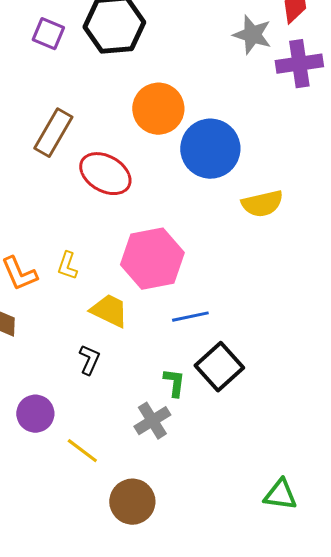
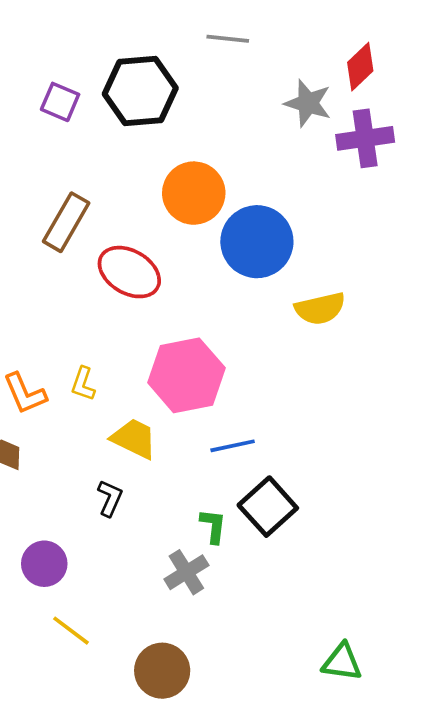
yellow line: (82, 451) -> (71, 631), moved

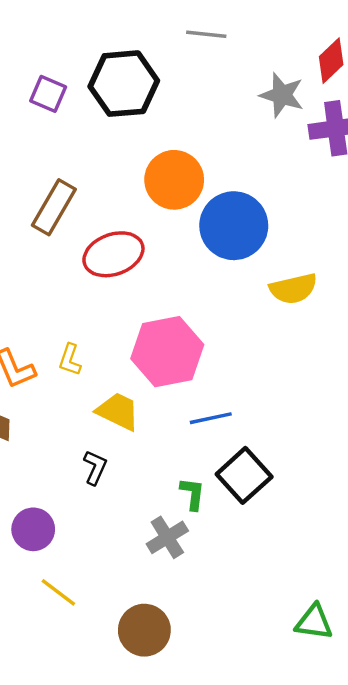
red ellipse: (129, 272) -> (113, 254), turned -50

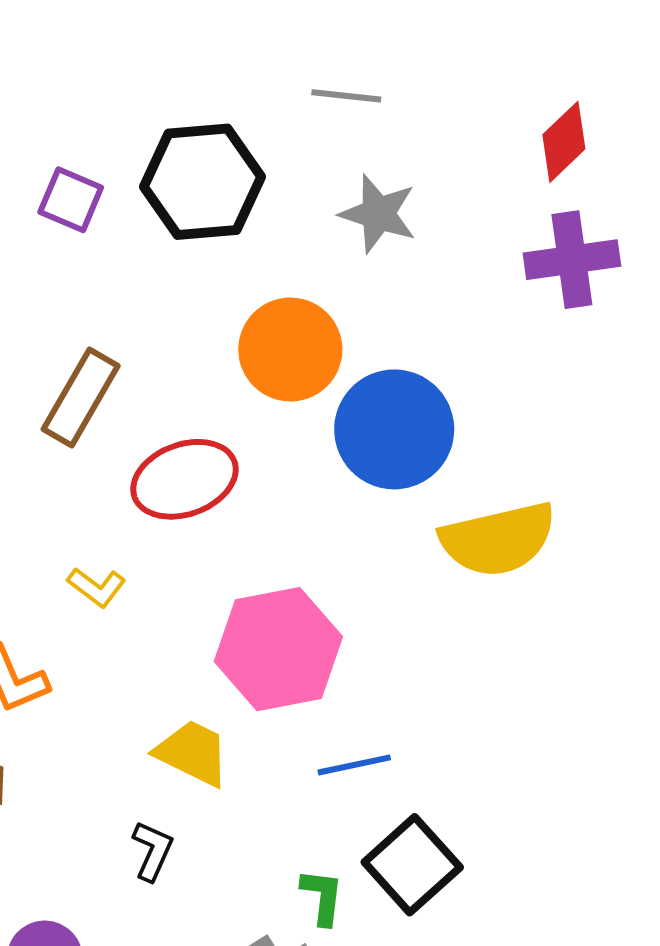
gray star: (282, 95) -> (378, 214), moved
yellow semicircle: (293, 289) -> (498, 539), size x1.4
yellow L-shape: (70, 360) -> (97, 587), moved, turned -72

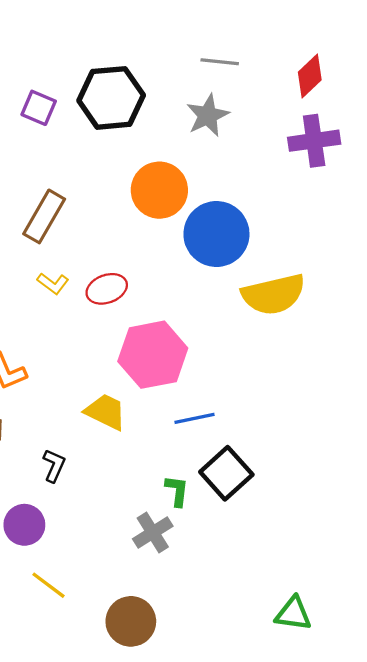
gray line: (346, 96) -> (220, 62), moved
gray star: (378, 214) -> (208, 115), turned 30
red ellipse: (184, 479) -> (107, 289), moved, size x0.7
yellow L-shape: (97, 587) -> (53, 283), moved
black L-shape: (153, 851) -> (54, 466), moved

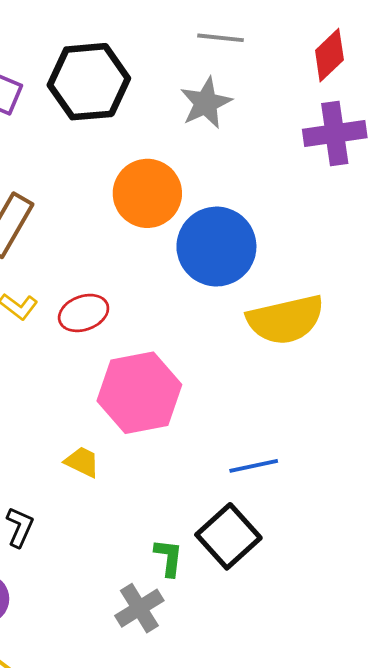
yellow trapezoid: (106, 412) -> (82, 462), size x0.7
blue line: (194, 418) -> (254, 466), moved

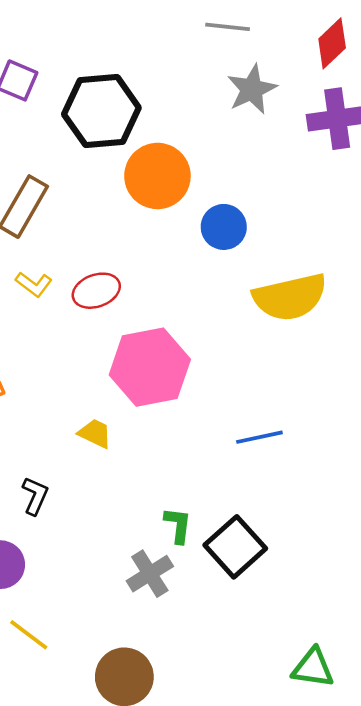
black hexagon: (89, 82) -> (101, 111), moved
gray star: (206, 103) -> (252, 89), moved
blue circle: (216, 247) -> (224, 227), size x0.6
black square: (228, 536) -> (235, 547), moved

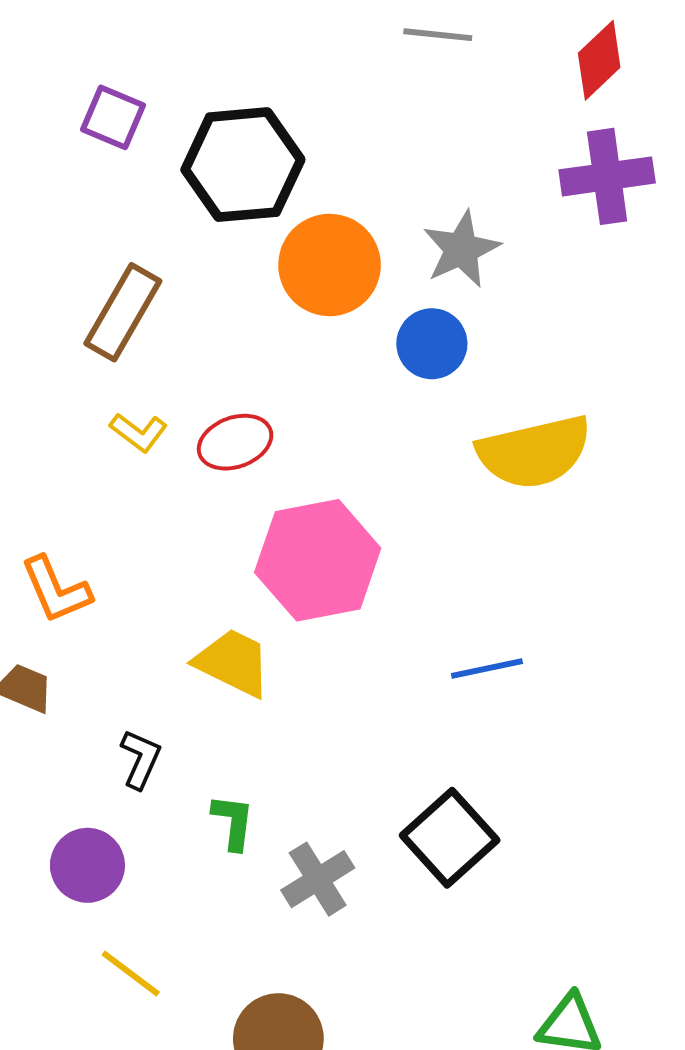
gray star: (252, 89) -> (461, 249), moved
yellow trapezoid: (95, 433) -> (233, 663), size x1.5
green L-shape: (178, 525) -> (233, 822), moved

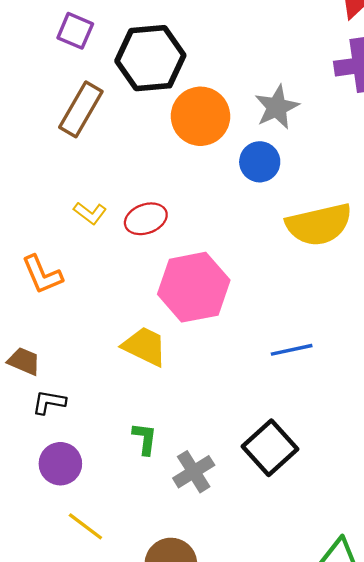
brown rectangle: (123, 312) -> (81, 109), moved
orange L-shape: (56, 590) -> (42, 275), moved
black L-shape: (141, 759) -> (49, 402), moved, turned -104

